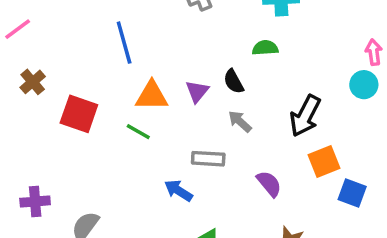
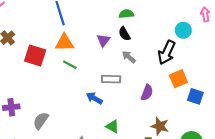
green semicircle: (265, 48) -> (126, 14), moved
cyan circle: (364, 85) -> (183, 30), moved
orange triangle: (152, 96) -> (64, 43), moved
purple semicircle: (269, 184) -> (147, 93), turned 63

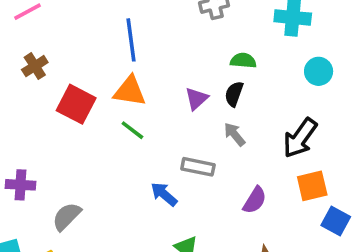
cyan circle: (183, 30) -> (319, 71), moved
black semicircle: (124, 34) -> (234, 94), turned 40

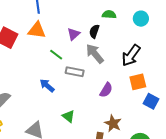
green semicircle: (243, 61) -> (109, 14), moved
green line: (132, 130) -> (56, 55), moved
gray arrow: (235, 134) -> (95, 54), size x1.5
blue arrow: (164, 194) -> (47, 86), moved

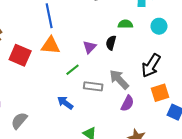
gray arrow: (95, 54) -> (119, 79), moved
green line: (56, 55) -> (73, 70), turned -72

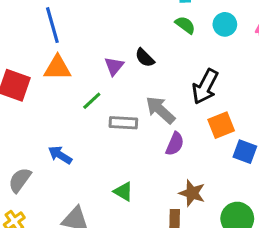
green semicircle: (125, 24) -> (185, 25), moved, turned 40
cyan circle: (159, 26) -> (225, 24), moved
black semicircle: (111, 43) -> (145, 58), turned -56
blue arrow: (65, 103) -> (60, 155), moved

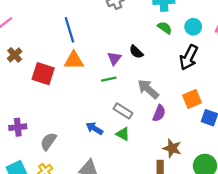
black arrow: (205, 87) -> (189, 57), moved
green line: (92, 101) -> (109, 79), moved, turned 32
gray rectangle: (123, 123) -> (123, 111), moved, turned 30
blue arrow: (60, 155) -> (94, 128), moved
green triangle: (123, 192) -> (123, 134), moved

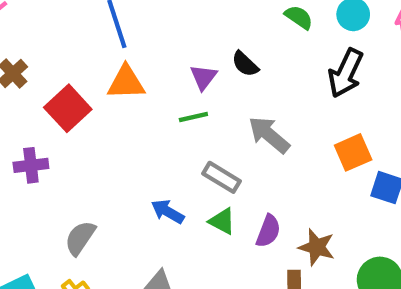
red square: (43, 74) -> (68, 108), turned 30
purple semicircle: (159, 113) -> (268, 231), moved
purple cross: (18, 127) -> (31, 165), moved

